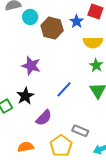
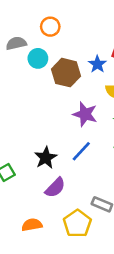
purple star: (31, 66) -> (85, 114), moved
black star: (25, 96) -> (46, 158), moved

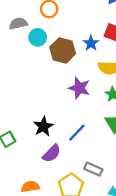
blue line: (81, 151) -> (77, 133), moved

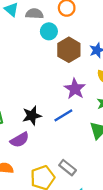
blue line: (77, 133) -> (63, 115), moved
purple semicircle: (52, 153) -> (20, 140), moved

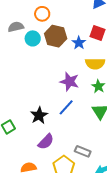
brown hexagon: (69, 50) -> (56, 36), moved
purple semicircle: (20, 140) -> (46, 142), moved

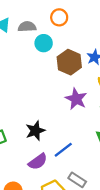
brown hexagon: (56, 36) -> (69, 62), moved
blue line: (66, 107) -> (63, 150), moved

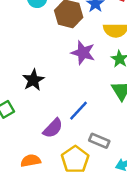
black star: (35, 131) -> (33, 80), moved

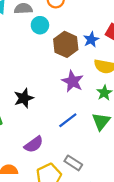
blue line: (78, 111) -> (68, 120), moved

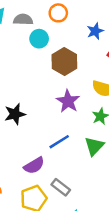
blue star: (91, 40) -> (95, 31), moved
purple semicircle: (34, 144) -> (34, 166), moved

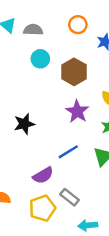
orange circle: (58, 13) -> (78, 25), moved
cyan circle: (39, 39) -> (40, 59), moved

